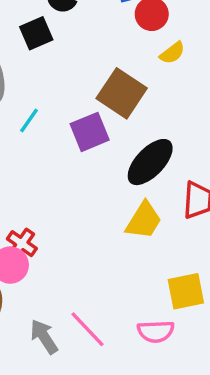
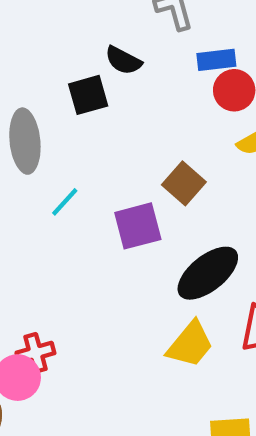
brown square: (122, 93) -> (184, 183), size x0.7
red cross: (22, 244) -> (35, 353), turned 32

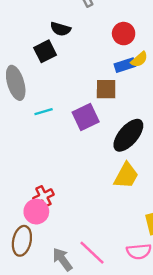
blue rectangle: (216, 60) -> (125, 65), moved
brown square: (184, 183) -> (106, 89), turned -30
cyan line: (65, 202) -> (44, 112), turned 42

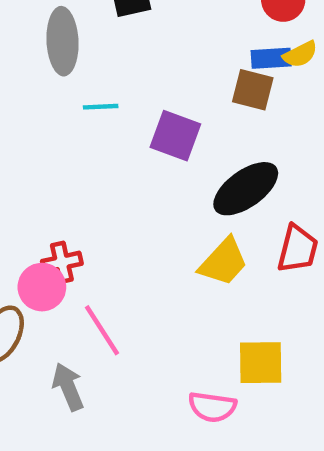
brown square: (106, 89) -> (253, 90), moved
purple square: (86, 117) -> (175, 136), turned 32
pink line: (92, 253) -> (102, 330), moved

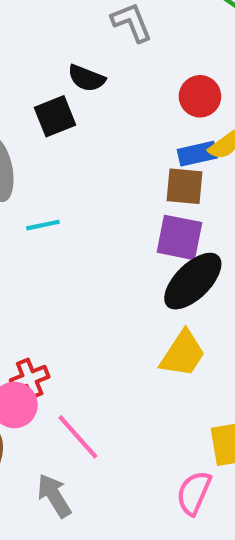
purple square: (175, 136) -> (179, 237), moved
pink semicircle: (212, 407) -> (194, 493), turned 114

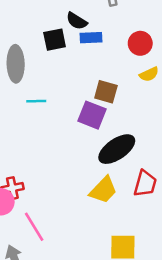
blue rectangle: (197, 154) -> (91, 38), moved
brown square: (185, 186) -> (106, 92), moved
purple square: (179, 237) -> (92, 115), moved

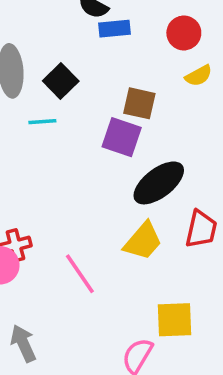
black square: (55, 40) -> (61, 81), moved, turned -30
pink line: (34, 227) -> (80, 274), moved

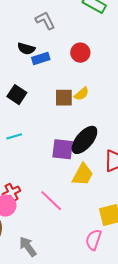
yellow semicircle: (199, 76) -> (82, 94), moved
cyan line: (42, 122) -> (14, 136), moved
purple square: (122, 137) -> (63, 149), moved

